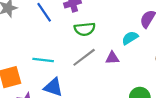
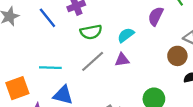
cyan semicircle: (130, 38) -> (126, 35), moved

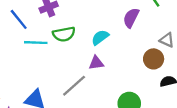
gray line: (93, 61) -> (74, 86), moved
cyan line: (50, 68) -> (36, 43), moved

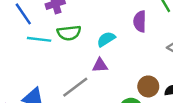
purple semicircle: (131, 18) -> (140, 21), turned -30
brown circle: (154, 59) -> (148, 86), moved

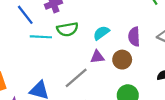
purple semicircle: (140, 21) -> (134, 37), moved
brown circle: (148, 86) -> (122, 60), moved

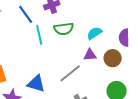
cyan line: (41, 37) -> (39, 35), turned 72

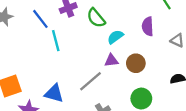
green semicircle: (64, 29) -> (96, 18), moved, turned 60
purple semicircle: (124, 38) -> (148, 26), moved

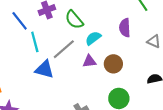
gray line: (90, 81) -> (64, 49), moved
blue triangle: (54, 93) -> (44, 69), moved

